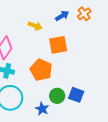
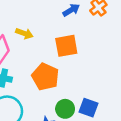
yellow arrow: (35, 26) -> (24, 33), moved

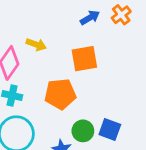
orange pentagon: (45, 77) -> (60, 94), turned -30

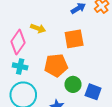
green circle: (83, 131) -> (73, 84), moved

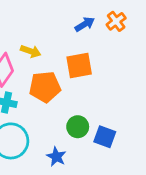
orange pentagon: (56, 65) -> (45, 87), moved

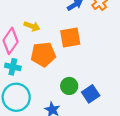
blue square: (105, 137) -> (91, 94), turned 36

